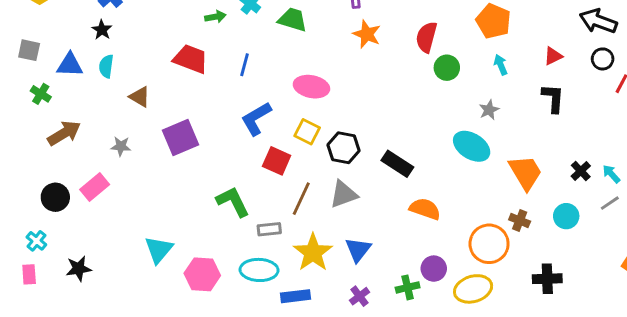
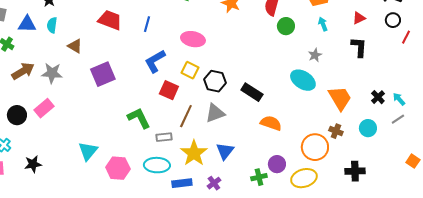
gray star: (121, 146) -> (52, 73), moved, size x1.5
purple cross: (360, 296) -> (214, 183), moved

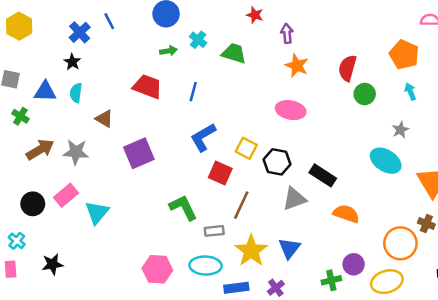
pink ellipse: (193, 39) -> (291, 110), moved
gray triangle: (215, 113) -> (294, 199), moved
cyan triangle: (88, 151) -> (97, 212), moved

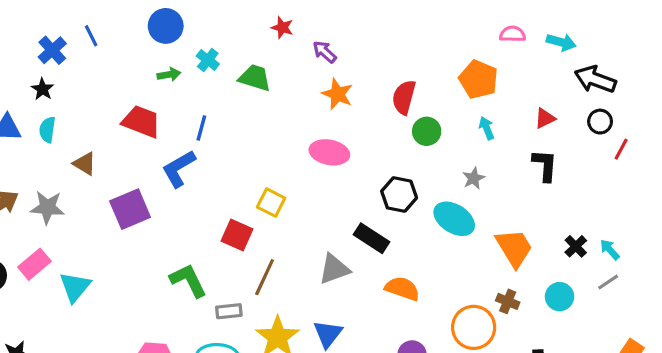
purple arrow: (287, 34) -> (325, 52), turned -42
blue L-shape: (203, 137) -> (179, 169), moved
black hexagon: (277, 162) -> (399, 194), moved

